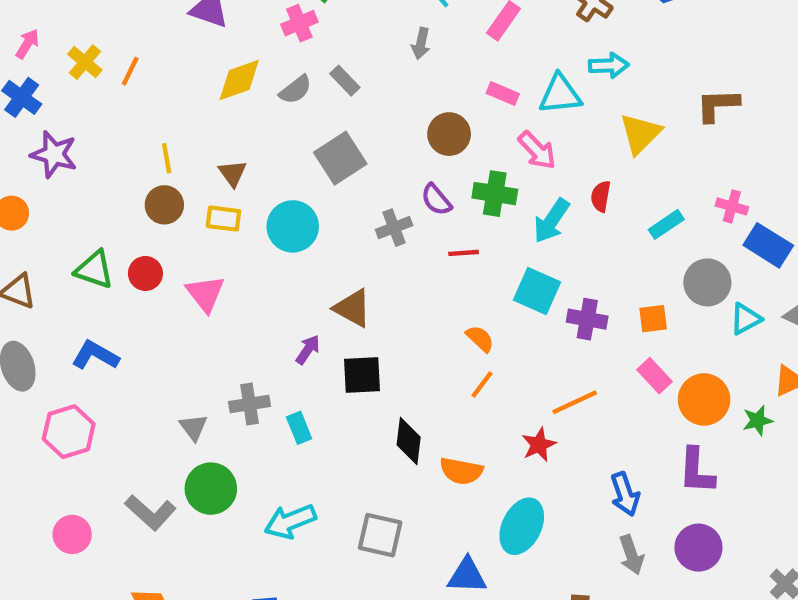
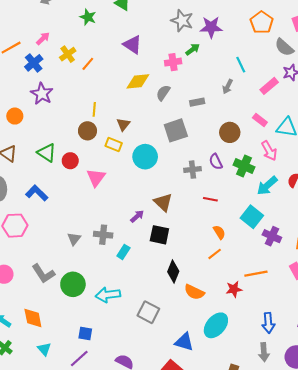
gray rectangle: (345, 81) -> (197, 102), moved, turned -72
gray semicircle: (295, 90) -> (163, 93), turned 147
red line: (464, 253) -> (210, 199), moved
cyan rectangle: (299, 428) -> (123, 252), turned 40
green circle: (211, 489) -> (73, 284), moved

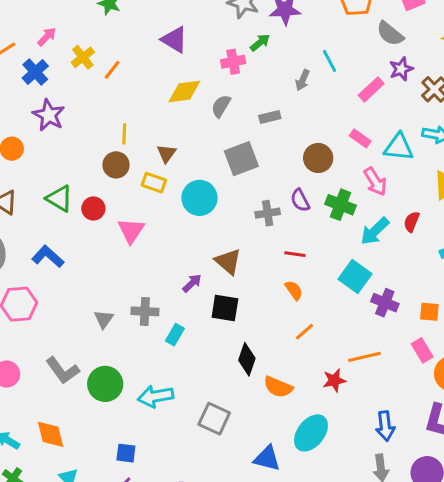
gray arrow: (228, 86) -> (303, 80), moved
orange semicircle: (219, 232) -> (294, 290), moved

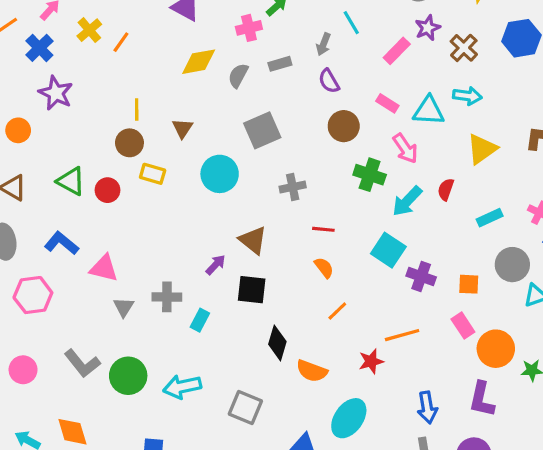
gray rectangle: (270, 117) -> (280, 64), moved
yellow rectangle: (154, 183) -> (153, 174), moved
purple semicircle: (300, 200) -> (329, 81), moved
pink triangle: (131, 231) -> (104, 268), moved, turned -48

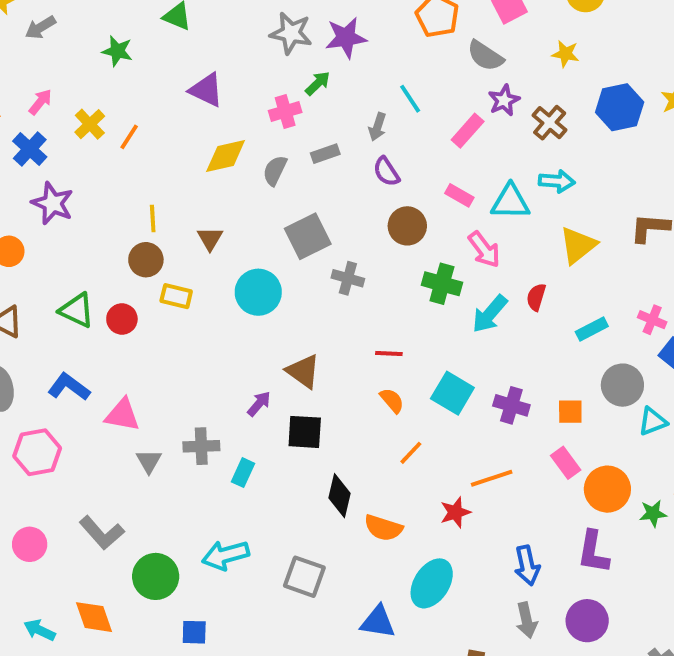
gray cross: (293, 187) -> (348, 278), moved, turned 30
cyan square: (388, 250) -> (452, 393), moved
green circle: (128, 376) -> (156, 576), moved

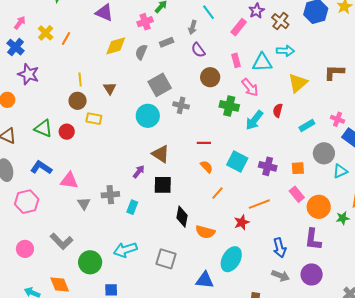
pink rectangle: (459, 195) -> (236, 60), turned 48
cyan circle: (258, 292) -> (148, 116), moved
gray arrow: (526, 620) -> (281, 276), turned -54

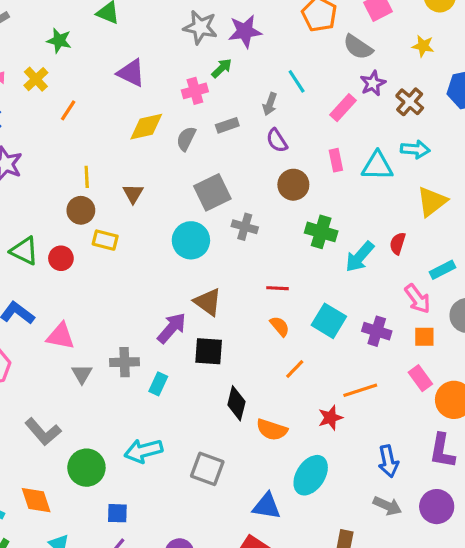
yellow cross: (46, 33) -> (36, 79), moved
pink arrow: (250, 87) -> (418, 299), moved
purple arrow: (139, 172) -> (172, 328), size x1.5

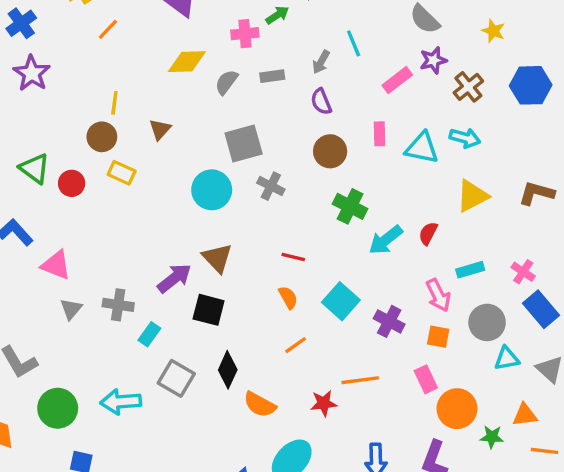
gray square: (207, 469) -> (176, 378), moved

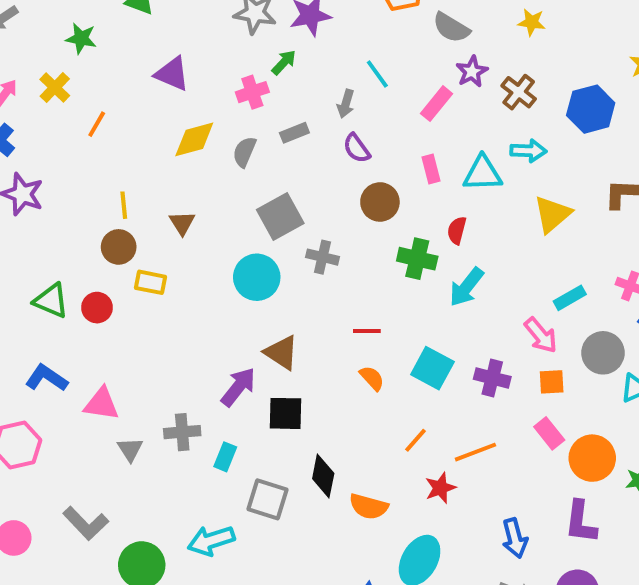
blue hexagon: (531, 85) -> (591, 109), moved
red semicircle: (428, 233) -> (457, 230), moved
orange line: (296, 345) -> (415, 440), moved

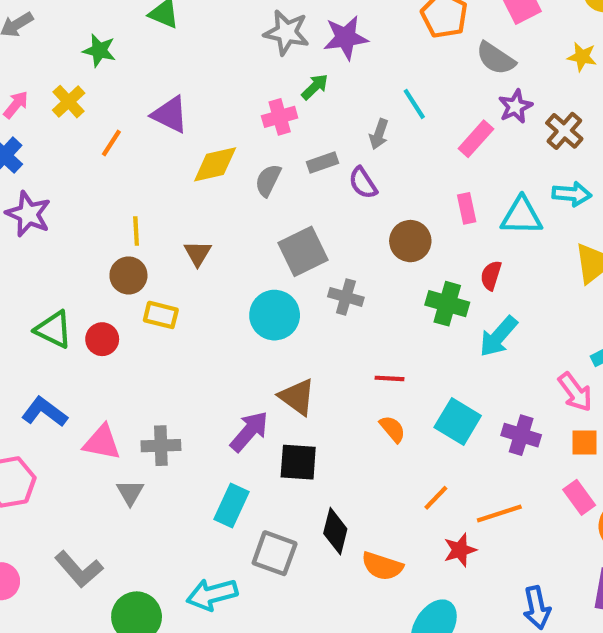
purple triangle: (172, 74) -> (170, 115), moved
purple semicircle: (357, 148) -> (363, 183), moved
gray cross: (182, 432) -> (161, 446), moved
cyan rectangle: (225, 457) -> (232, 506), size x1.4

